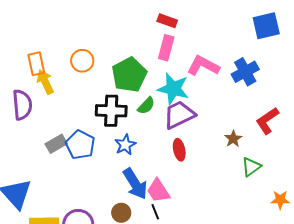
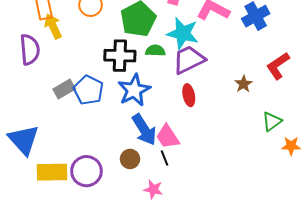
green semicircle: (146, 106) -> (155, 51), turned -132
blue star: (125, 145) -> (134, 90), size x1.5
green triangle: (251, 167) -> (272, 121), moved

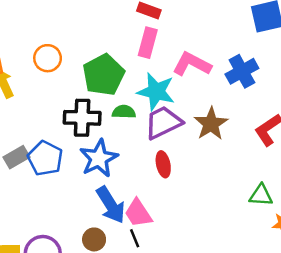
brown star: (244, 84) -> (211, 124), moved, size x1.6
green triangle: (272, 121) -> (261, 195), turned 40

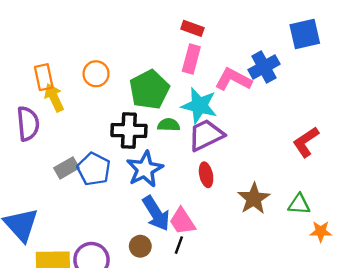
blue cross: (242, 71) -> (264, 67), moved
brown star: (211, 124) -> (254, 199), moved
black line: (135, 238) -> (179, 245), turned 42

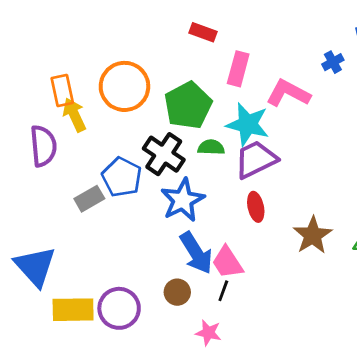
red rectangle: (192, 28) -> (203, 32), moved
blue cross: (264, 67) -> (333, 62), moved, size x0.6
orange circle: (96, 74) -> (124, 86), size x1.6
black cross: (129, 130) -> (164, 154), turned 32
blue pentagon: (94, 169) -> (122, 177), moved

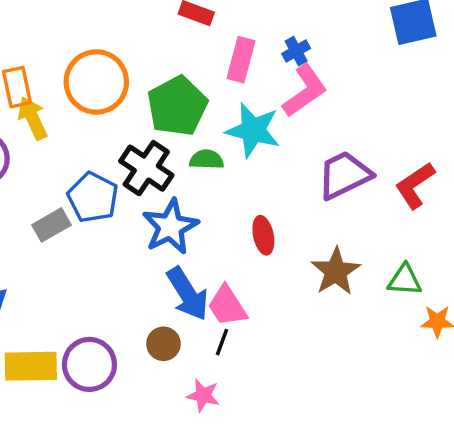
blue cross: (333, 62) -> (296, 51), moved
pink L-shape: (288, 93) -> (305, 91), turned 117
purple trapezoid: (256, 159) -> (344, 175), moved

